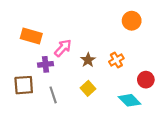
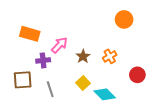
cyan diamond: (129, 100) -> (105, 94), moved

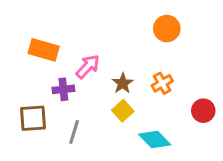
orange circle: (124, 19) -> (167, 29), moved
yellow square: (83, 83) -> (123, 111), moved
gray line: (50, 89) -> (74, 132), turned 35

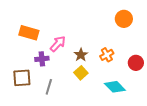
orange circle: (167, 29) -> (124, 19), moved
red circle: (203, 111) -> (136, 63), moved
cyan diamond: (155, 140) -> (115, 87), moved

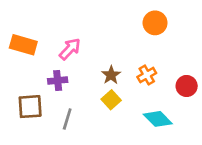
orange circle: (124, 19) -> (155, 23), moved
orange rectangle: (29, 33) -> (23, 45), moved
pink arrow: (58, 44) -> (70, 49), moved

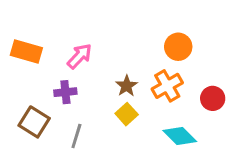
orange circle: (155, 23) -> (178, 47), moved
orange cross: (147, 75) -> (167, 86), size x1.4
brown square: (30, 107) -> (34, 122), turned 36

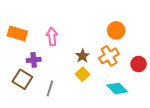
pink arrow: (80, 56) -> (52, 37), turned -48
purple cross: (65, 92) -> (34, 60), moved

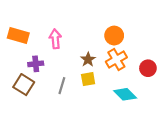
orange circle: (116, 30) -> (114, 36), moved
yellow square: (82, 74) -> (88, 79), turned 32
gray line: (50, 88) -> (62, 86), moved

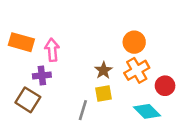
pink arrow: (55, 39) -> (52, 50), moved
red circle: (148, 68) -> (165, 86), moved
gray line: (62, 86) -> (83, 110), moved

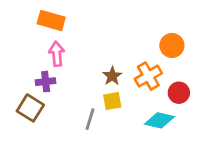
orange rectangle: (21, 42) -> (51, 21), moved
orange circle: (134, 42) -> (172, 45), moved
cyan diamond: (147, 111) -> (159, 120), turned -32

